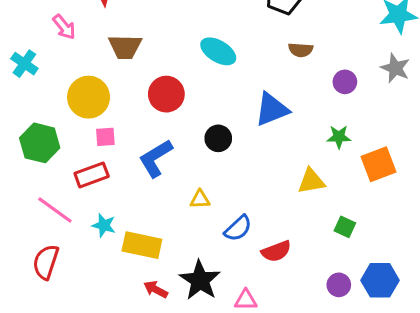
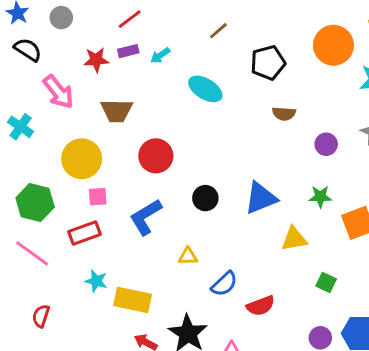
pink arrow: (64, 27) -> (58, 92), size x1.4
cyan ellipse: (218, 51) -> (205, 89), moved
blue triangle: (272, 109) -> (261, 198), moved
pink line: (55, 210) -> (32, 253), moved
red semicircle: (46, 262) -> (41, 316), size x0.7

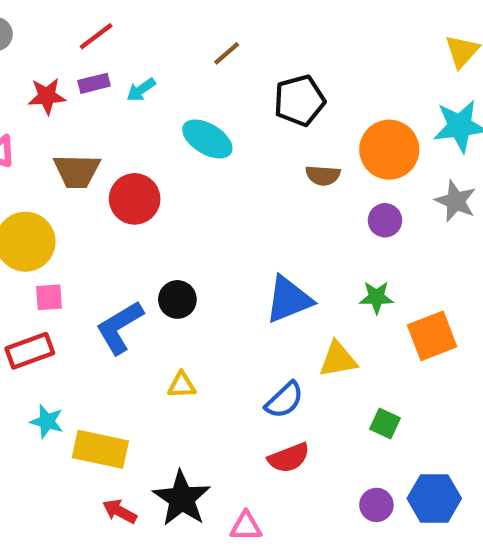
orange circle: (333, 45) -> (389, 150), moved
red circle: (156, 156) -> (135, 199), moved
black circle: (205, 198) -> (177, 299), moved
blue semicircle: (224, 284) -> (284, 400), moved

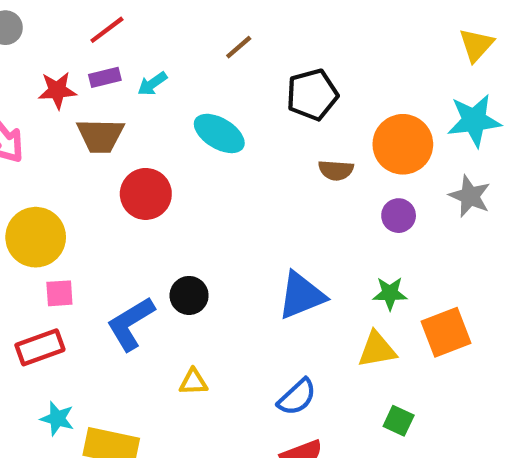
brown trapezoid: (77, 171) -> (100, 136), moved
yellow triangle: (338, 359) -> (377, 349), moved

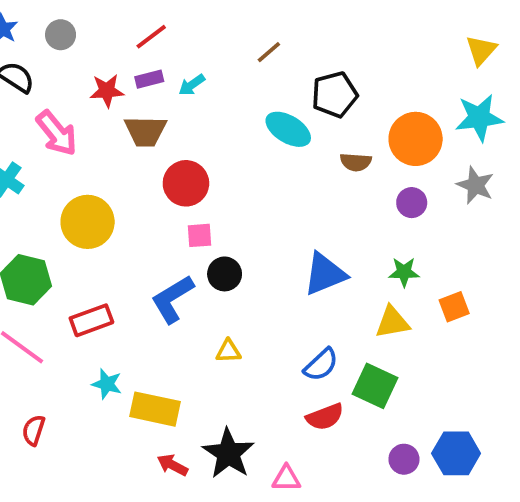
cyan ellipse: (219, 133) -> (288, 129), moved
pink square: (59, 293) -> (199, 235), moved
orange square: (446, 332) -> (454, 307), size x0.7
green square: (399, 421) -> (375, 386), moved, size x1.6

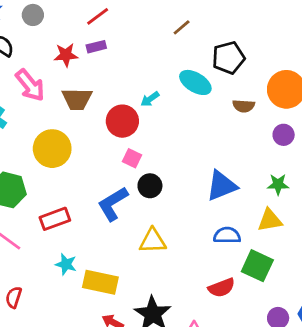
cyan arrow: (192, 85) -> (150, 99), moved
brown trapezoid: (145, 131) -> (77, 99), moved
pink square: (199, 235) -> (132, 158), turned 30
yellow triangle: (228, 351) -> (153, 241), size x1.5
blue semicircle: (321, 365) -> (227, 235), moved, turned -136

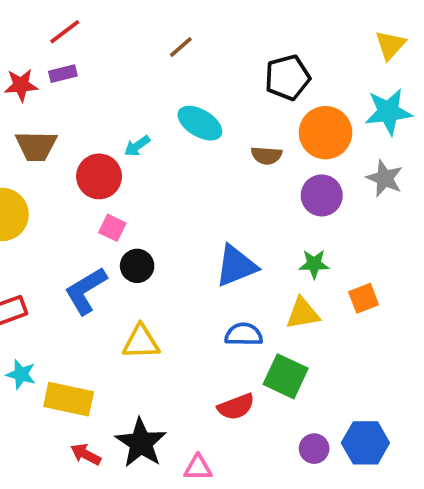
black pentagon: (228, 58) -> (287, 77), moved
purple circle: (284, 135) -> (322, 195), size x1.4

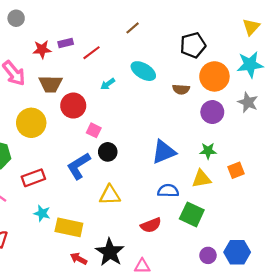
red line: (65, 32) -> (92, 53), moved
red circle: (99, 176) -> (73, 106), moved
red semicircle: (236, 407) -> (151, 225), moved

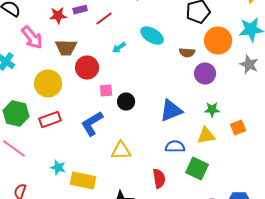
purple circle: (212, 112) -> (205, 74), moved
pink square: (94, 130) -> (106, 91), turned -32
black circle: (108, 152) -> (126, 102), moved
red rectangle: (33, 178) -> (50, 120), moved
red semicircle: (151, 225) -> (159, 179), turned -78

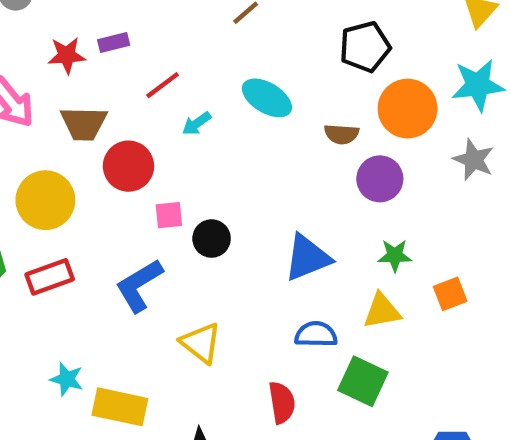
red line: (104, 19) -> (163, 85), moved
yellow triangle: (121, 151) -> (201, 343), turned 40

